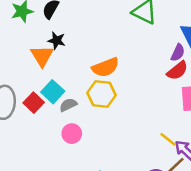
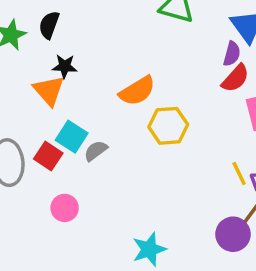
yellow hexagon: (101, 94) -> (168, 126), moved
pink circle: (72, 134) -> (65, 208), moved
yellow line: (168, 139) -> (239, 174), turned 36

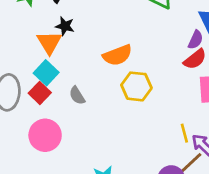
cyan square: (72, 137) -> (46, 73), moved
gray semicircle: (96, 151) -> (77, 95), turned -96
pink circle: (65, 208) -> (45, 135), size x1.5

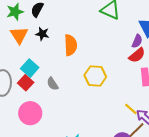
orange triangle: (49, 42) -> (19, 35), moved
orange semicircle: (117, 55) -> (71, 45), moved, turned -70
yellow line: (184, 133) -> (131, 109), turned -32

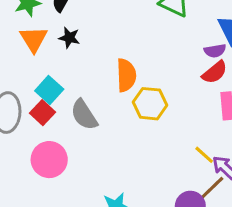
purple semicircle: (137, 41) -> (215, 51), turned 56
orange semicircle: (71, 45) -> (126, 75), moved
gray semicircle: (53, 84) -> (84, 115), size x1.5

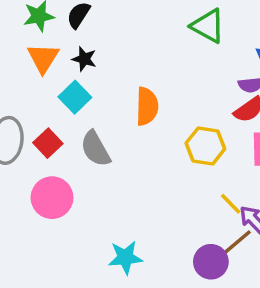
cyan square: (49, 90) -> (75, 97), moved
yellow hexagon: (150, 104) -> (205, 146), moved

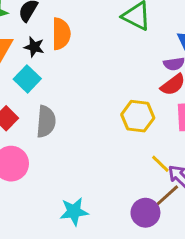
orange semicircle: (147, 106) -> (61, 34), moved
gray semicircle: (95, 149) -> (46, 122), turned -144

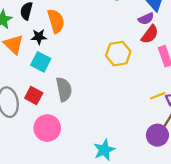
yellow hexagon: (138, 116) -> (118, 54), moved
yellow line: (160, 164) -> (158, 96), turned -49

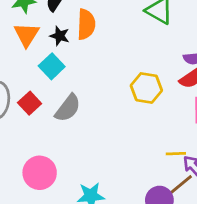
gray semicircle: (64, 89) -> (68, 108), turned 30
pink circle: (47, 128) -> (40, 173), moved

